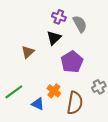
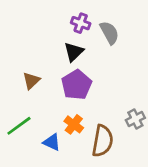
brown triangle: (28, 52) -> (31, 81), moved
purple pentagon: (72, 62) -> (76, 85), moved

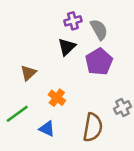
purple cross: (81, 23) -> (73, 21), turned -35
purple pentagon: (76, 85) -> (99, 62), moved
orange cross: (74, 124) -> (57, 98), moved

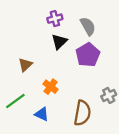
purple cross: (73, 21) -> (55, 19), moved

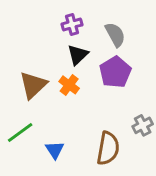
brown triangle: (25, 65) -> (33, 85), size x1.5
orange cross: (51, 87) -> (69, 85), moved
blue triangle: (42, 114) -> (55, 150), turned 32

